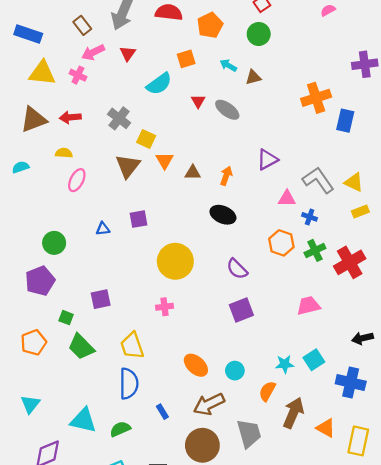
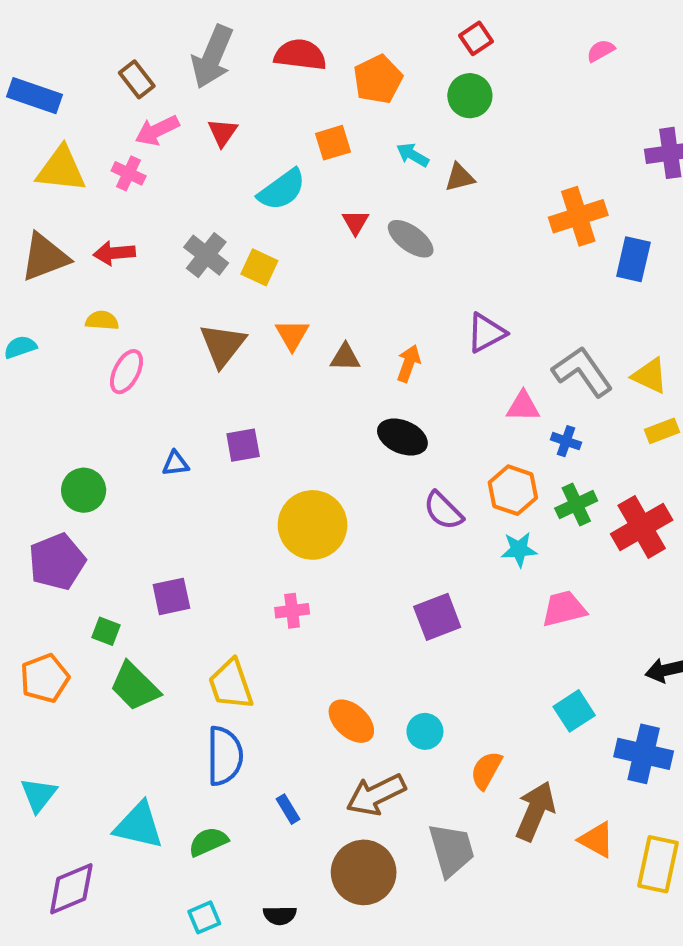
yellow square: (146, 139) -> (259, 267), moved
purple semicircle: (237, 269) -> (443, 511), moved
cyan star: (285, 364) -> (519, 549), moved

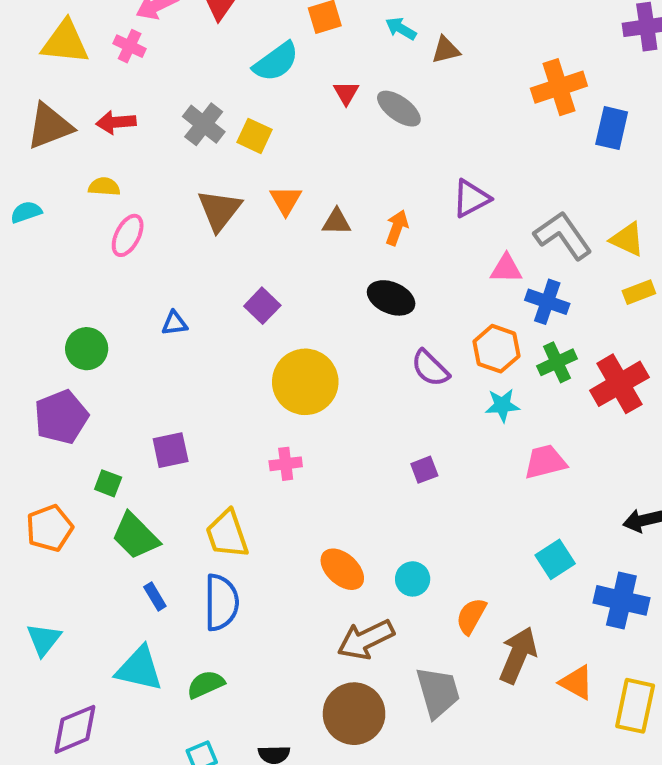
blue cross: (566, 441) -> (547, 302), size x1.5
purple square: (243, 445) -> (262, 306), moved, turned -36
purple square: (437, 617) -> (424, 470), size x0.6
blue rectangle: (288, 809) -> (155, 597), moved

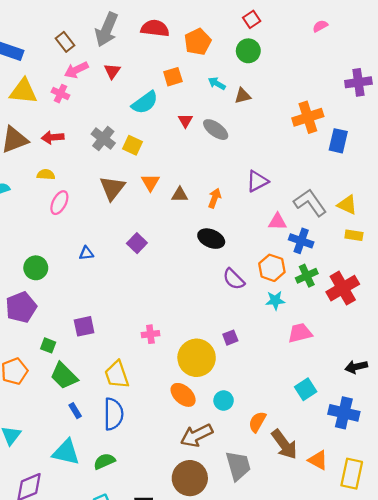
yellow rectangle: (639, 292) -> (354, 235), turned 30
yellow circle: (305, 382) -> (197, 358), moved
brown arrow: (518, 655) -> (284, 444), turned 120

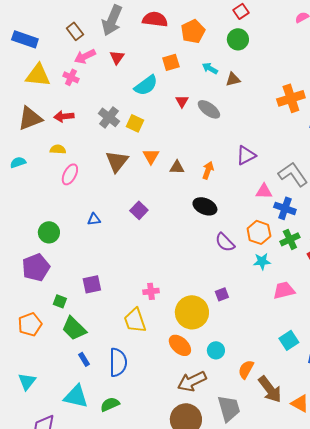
yellow trapezoid: (117, 375) -> (135, 320), moved

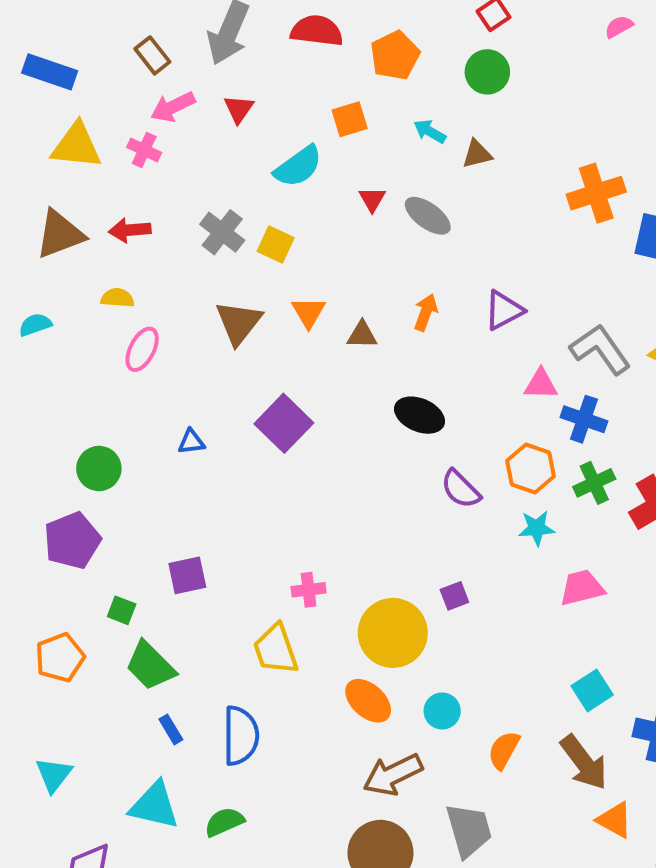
orange arrow: (208, 170) -> (426, 312), moved
purple square: (139, 210) -> (284, 423), size x1.5
brown arrow: (270, 389) -> (584, 762), moved

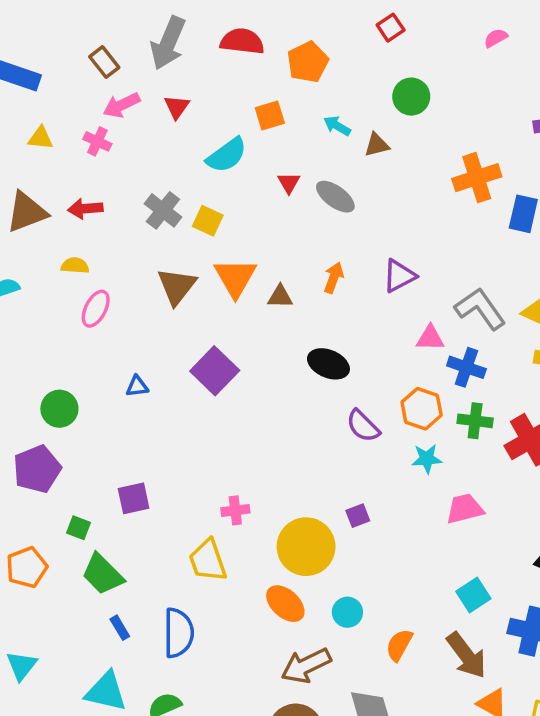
green circle: (487, 72) -> (411, 97), moved
yellow triangle: (76, 146) -> (40, 138), size x0.6
orange triangle: (309, 312) -> (235, 278), size x1.5
green cross: (594, 483) -> (475, 421), turned 32

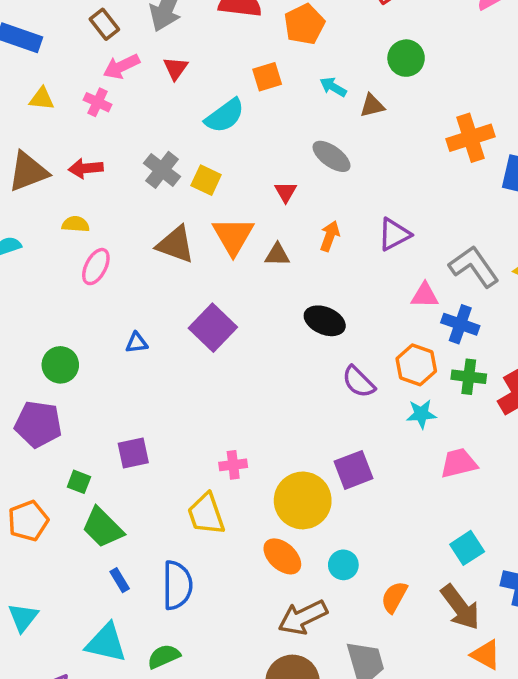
red triangle: (289, 183) -> (286, 192), moved
brown triangle: (177, 286) -> (176, 245), turned -48
purple pentagon: (37, 469) -> (38, 424), turned 30
purple square: (358, 516) -> (354, 470), size x1.6

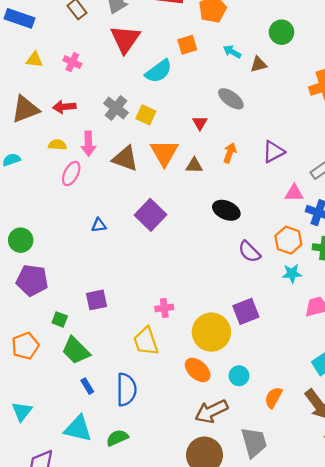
pink arrow: (121, 67) -> (88, 144), moved, turned -65
red triangle: (176, 68) -> (125, 39), size x1.8
green circle: (60, 365) -> (21, 240), moved

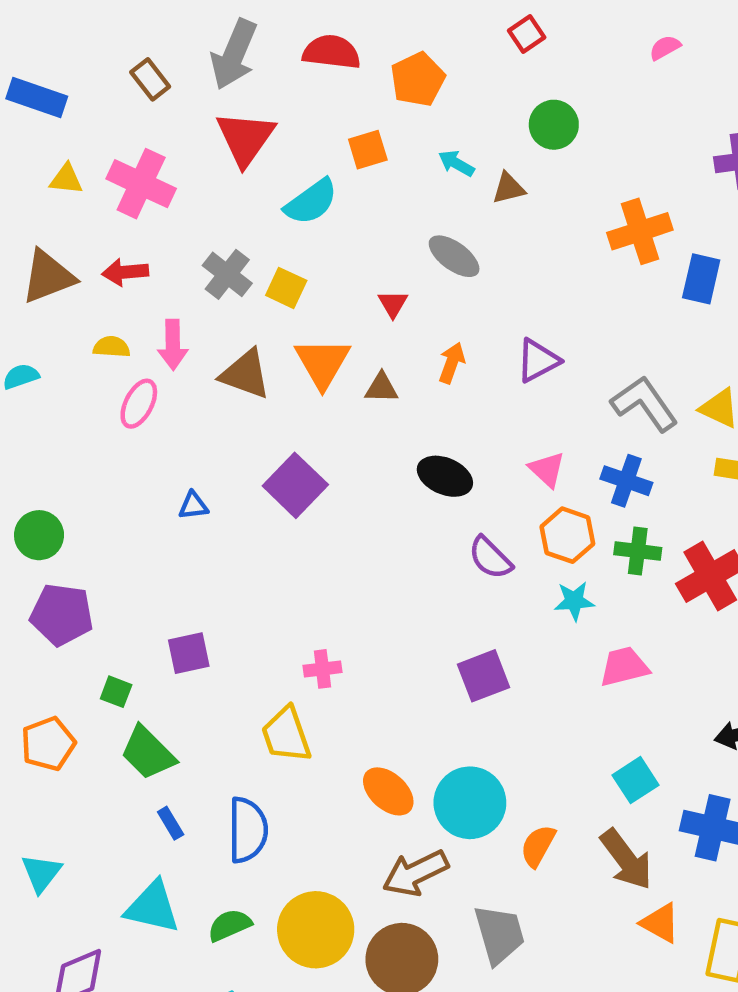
pink cross: (72, 62) -> (141, 184), size x1.8
pink triangle: (294, 193) -> (547, 469), moved, turned 42
yellow circle: (211, 332) -> (316, 930), moved
cyan circle: (239, 376) -> (470, 803), size x1.8

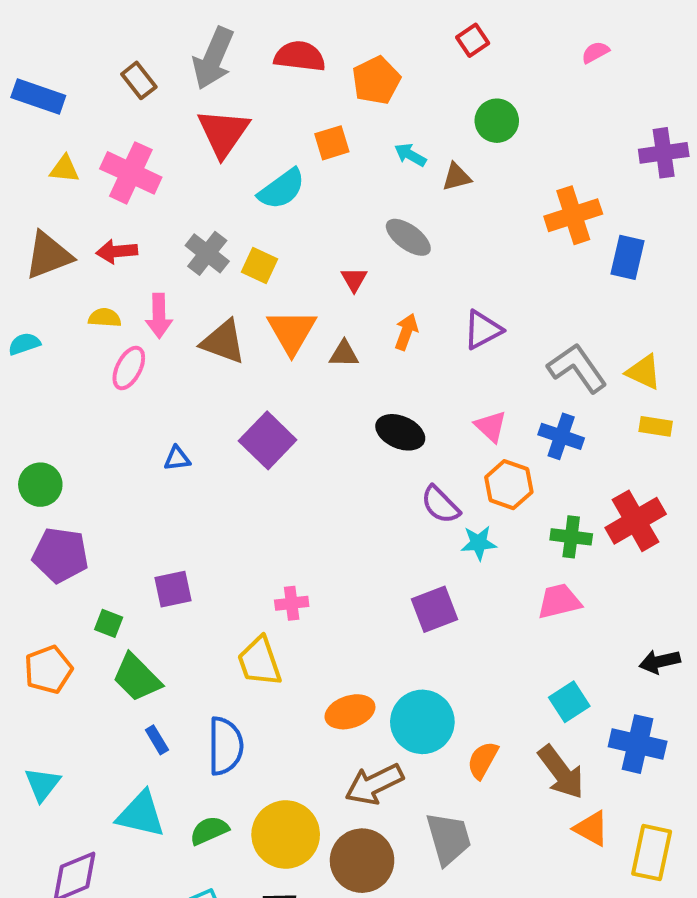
green cross: (638, 551) -> (571, 537), moved
cyan star: (574, 601) -> (479, 543), moved
orange ellipse: (388, 791) -> (350, 712), turned -60

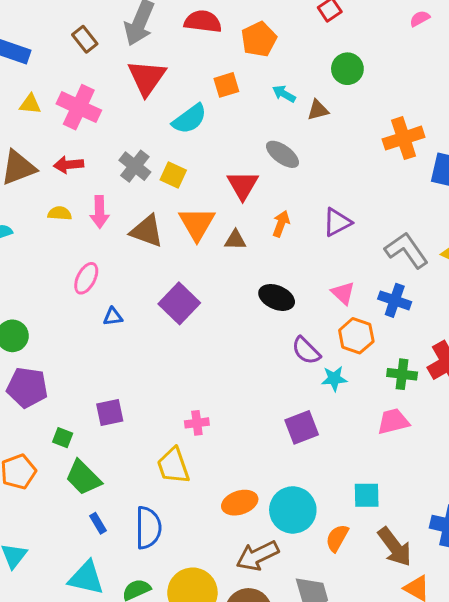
red triangle: (354, 280) -> (243, 185), size x1.6
pink ellipse: (129, 368) -> (86, 278), moved
cyan square: (569, 702) -> (367, 495), moved, turned 32

